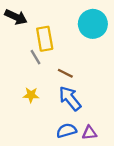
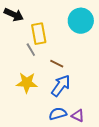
yellow star: (31, 95) -> (27, 83), size x1.5
blue arrow: (70, 98) -> (61, 86), turned 75
purple triangle: (89, 133) -> (78, 116), turned 32

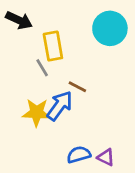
blue arrow: (61, 86) -> (60, 106), moved

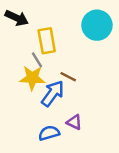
yellow star: (37, 113) -> (32, 78), moved
blue semicircle: (79, 155) -> (49, 133), moved
purple triangle: (106, 157) -> (74, 122), moved

